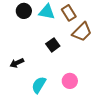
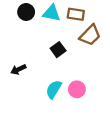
brown rectangle: (69, 13) -> (76, 14), turned -49
cyan semicircle: (39, 85) -> (54, 89), moved

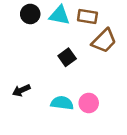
black arrow: (18, 69) -> (21, 90), moved
cyan semicircle: (54, 89) -> (62, 103), turned 66

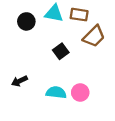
black circle: (30, 14) -> (26, 21), moved

